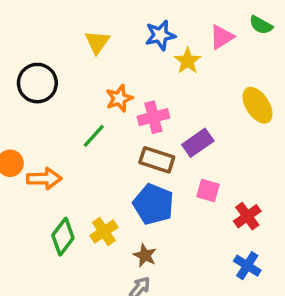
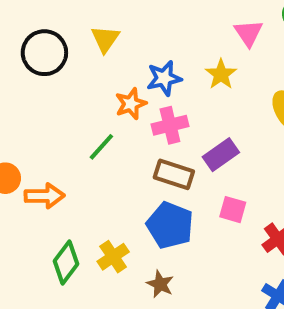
blue star: (160, 35) -> (164, 78), moved
pink triangle: (222, 37) -> (248, 33), turned -32
yellow star: (188, 61) -> (221, 74), moved
black circle: (37, 83) -> (44, 53), moved

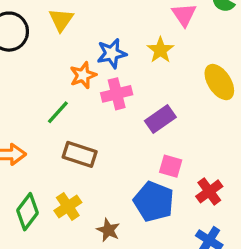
brown rectangle: (174, 174) -> (80, 154), moved
blue pentagon: (170, 225) -> (154, 202), moved

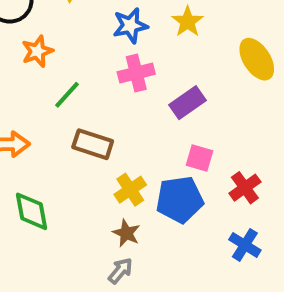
orange star: (83, 75) -> (37, 51), moved
blue pentagon: (154, 202) -> (180, 199), turned -30
yellow cross: (68, 207) -> (130, 190), moved
green diamond: (27, 212) -> (31, 211), turned -48

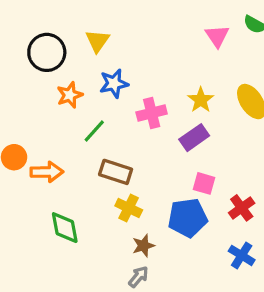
yellow star: (188, 22) -> (201, 100), moved
blue star: (130, 26) -> (114, 84), moved
yellow cross: (130, 190) -> (129, 208), moved, turned -30
brown star: (126, 233) -> (143, 246), turned 30

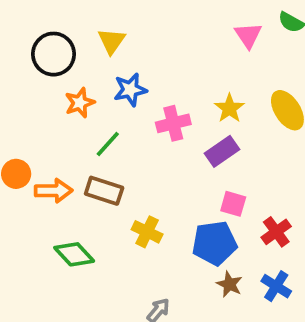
brown rectangle: (116, 172) -> (104, 191), moved
green diamond: (65, 228) -> (74, 254), turned -32
brown star: (143, 246) -> (229, 284), moved, turned -30

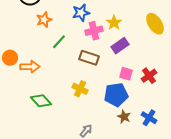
blue star: (130, 90) -> (81, 13), moved
yellow star: (229, 108) -> (114, 23), moved
brown rectangle: (104, 191) -> (89, 58), moved
red cross: (276, 232) -> (149, 76), moved

